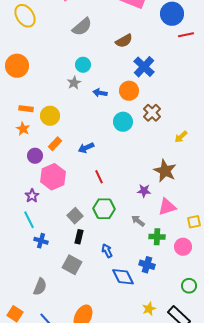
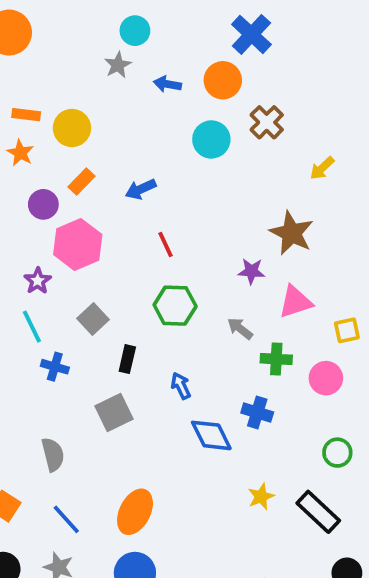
gray square: (75, 216) -> (93, 319), moved
gray square: (72, 265) -> (114, 412), turned 36
gray semicircle: (40, 287) -> (53, 455), turned -36

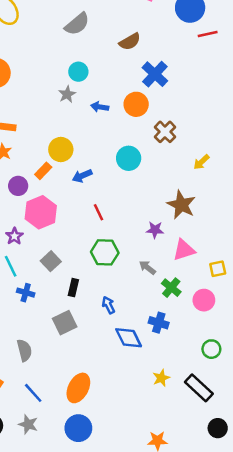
yellow circle: (72, 128) -> (61, 149), moved
cyan circle: (211, 139) -> (129, 158), moved
green cross: (276, 359) -> (171, 288), turned 36

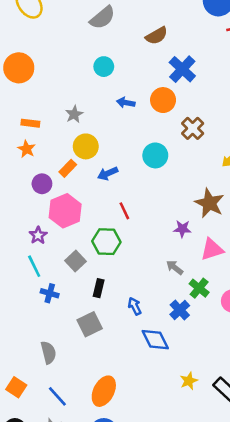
gray star: (67, 94) -> (74, 114), moved
green hexagon: (105, 252) -> (106, 242), moved
blue cross: (159, 323) -> (180, 310), moved, turned 30

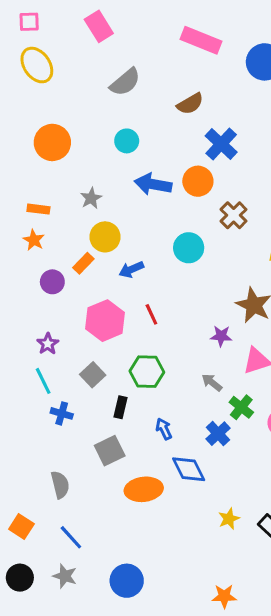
orange circle: (19, 68) -> (52, 142), moved
blue arrow: (126, 103) -> (153, 184), size x1.6
pink hexagon: (65, 211) -> (105, 321), moved
green hexagon: (106, 242) -> (147, 372), moved
orange ellipse: (104, 391) -> (144, 489), moved, turned 56

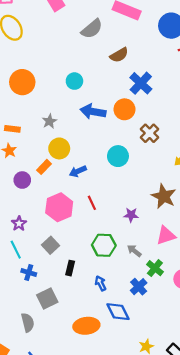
gray semicircle: (125, 82) -> (92, 29), moved
purple star: (221, 336) -> (131, 215), moved
green hexagon: (147, 372) -> (104, 245), moved
gray square: (110, 451) -> (47, 299), moved

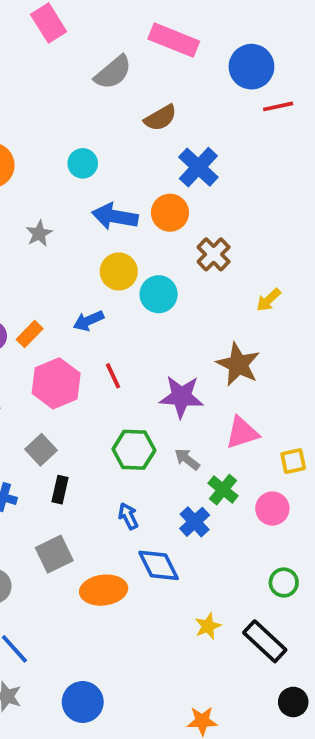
yellow circle: (59, 148) -> (119, 271), moved
orange rectangle: (44, 167) -> (30, 334), moved
purple star: (131, 215) -> (181, 397), size x1.6
black rectangle: (70, 268) -> (60, 490), moved
gray square: (47, 299) -> (54, 554), moved

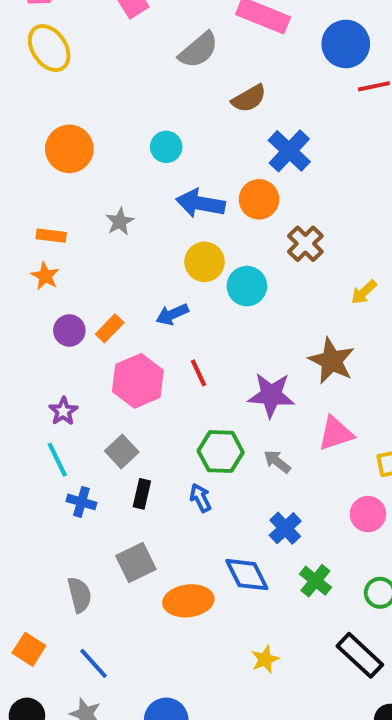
green cross: (223, 490) -> (315, 581), moved
blue arrow: (128, 516) -> (200, 498), moved
yellow star: (208, 626) -> (265, 659), moved

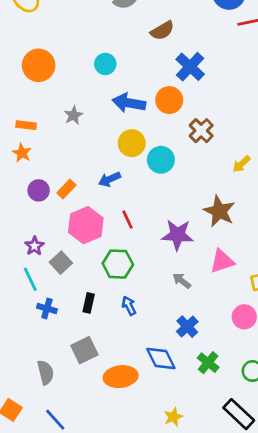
gray square: (122, 452) -> (61, 263), moved
green hexagon: (221, 452) -> (118, 264), moved

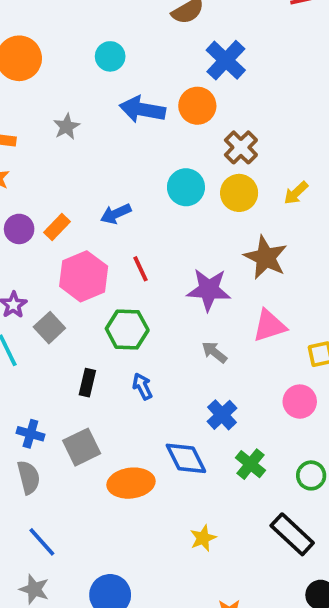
yellow circle: (132, 143) -> (239, 193), moved
blue cross: (47, 308) -> (30, 434), moved

